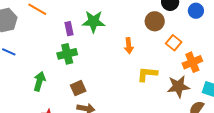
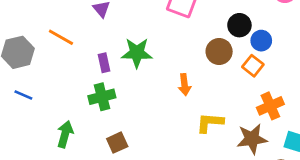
blue circle: (196, 11) -> (261, 41), moved
orange square: (174, 43) -> (253, 66), moved

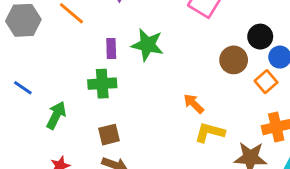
orange arrow: (184, 85) -> (194, 104), moved, turned 130
blue line: (23, 95) -> (23, 88), moved

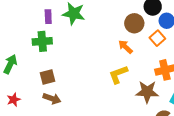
orange arrow: (194, 104) -> (125, 47), moved
yellow L-shape: (210, 132) -> (118, 74), turned -35

